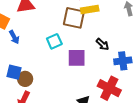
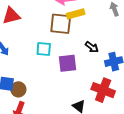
cyan square: (54, 41) -> (44, 49), turned 35

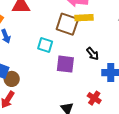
red cross: (103, 90) -> (94, 98), size x0.6

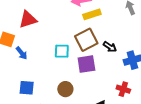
brown square: (67, 24) -> (86, 40), moved, turned -30
brown circle: (12, 79) -> (65, 89), moved

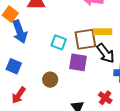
yellow rectangle: (92, 14) -> (103, 32), moved
black arrow: (110, 47) -> (106, 53), size x1.5
blue arrow: (22, 53) -> (20, 32), size x1.6

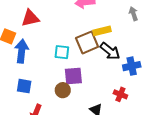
blue arrow: (20, 32) -> (22, 51), turned -140
purple square: (78, 62) -> (73, 76), moved

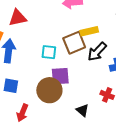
black arrow: (110, 51) -> (97, 52), turned 95
brown circle: (63, 90) -> (49, 90), size x1.6

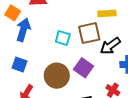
yellow rectangle: (89, 31) -> (107, 13), moved
purple square: (60, 76) -> (83, 68), moved, turned 30

